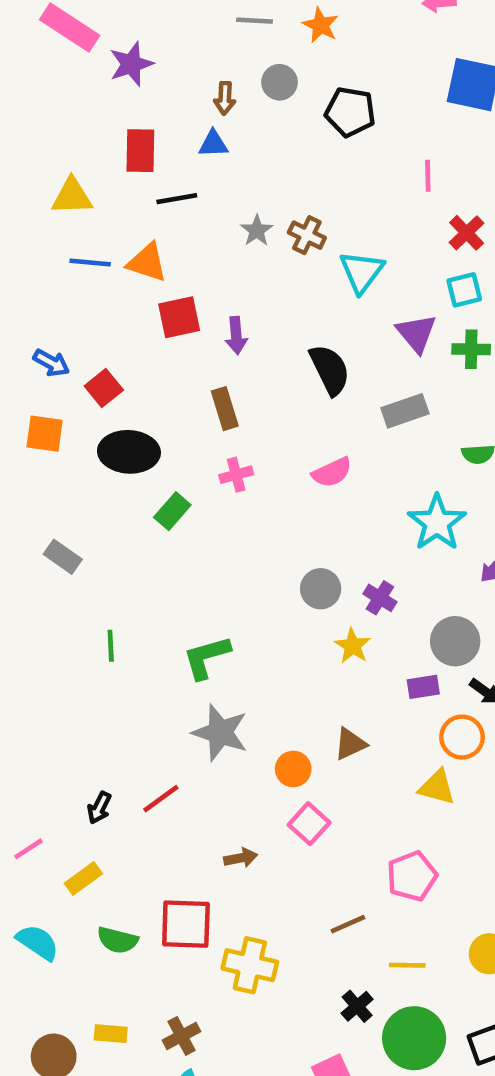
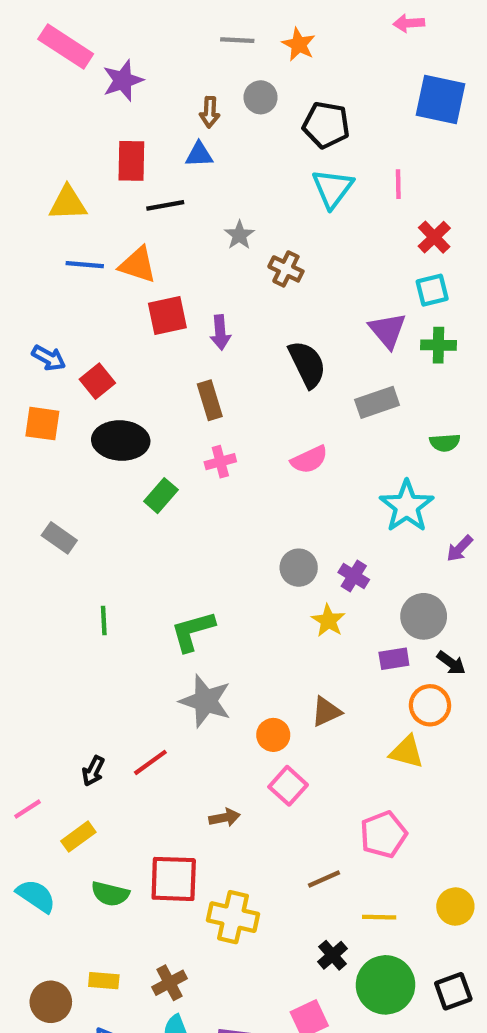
brown cross: (307, 235) -> (286, 269), moved
cyan triangle: (362, 272) -> (333, 188), moved

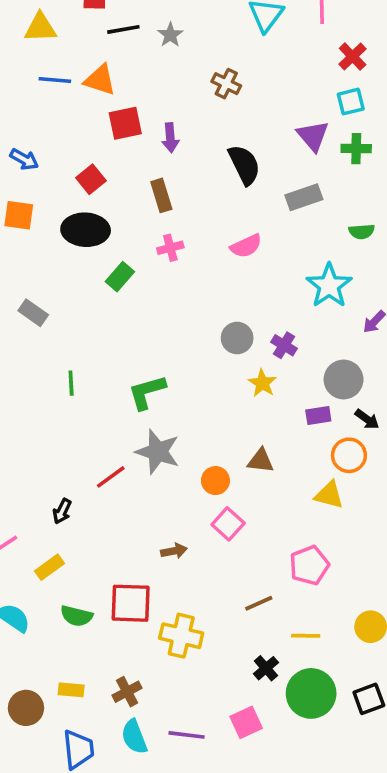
gray star: (239, 235) -> (170, 35), moved
red square: (97, 381) -> (91, 179), moved
brown triangle: (326, 712) -> (261, 461), turned 32
red line: (150, 762) -> (111, 477), moved

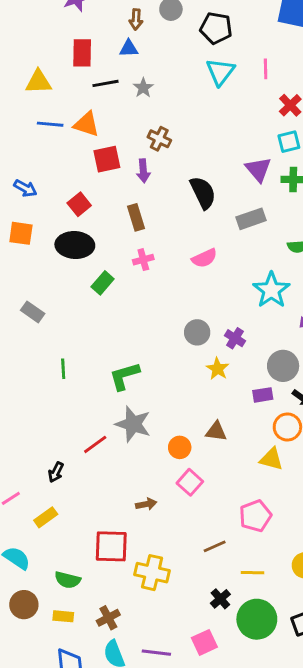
brown cross: (226, 84) -> (159, 139), moved
green semicircle: (77, 616) -> (68, 580), moved
brown circle: (26, 708) -> (24, 605), moved

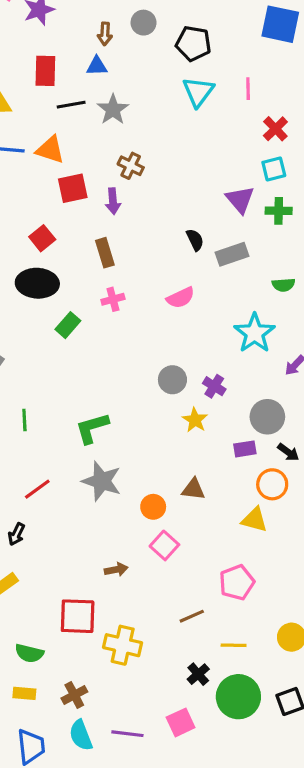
gray star: (143, 88) -> (113, 109), size x1.4
black semicircle: (203, 193) -> (195, 240), moved, size x0.6
red line: (95, 444) -> (37, 489), moved

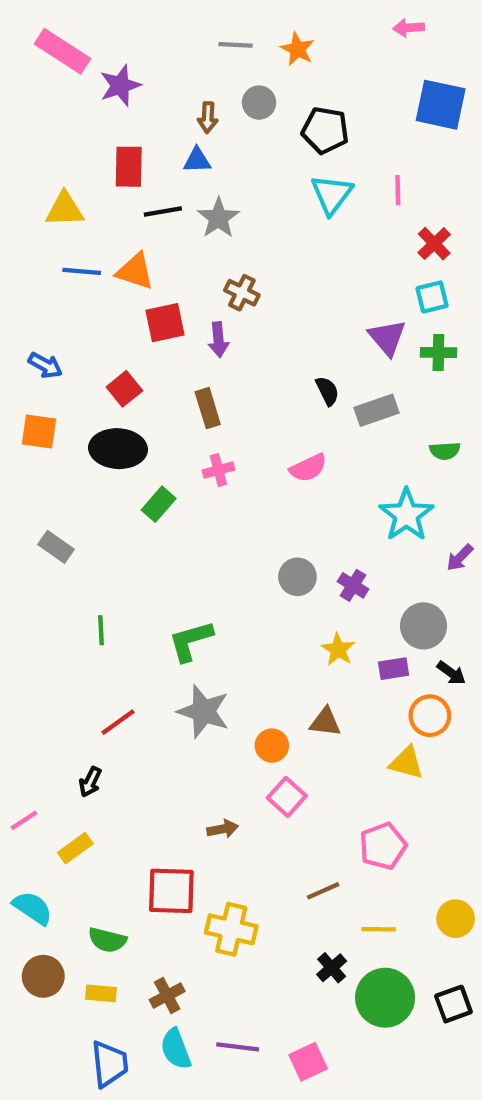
yellow star: (195, 420) -> (338, 649), moved
pink square: (181, 722) -> (308, 1062), moved

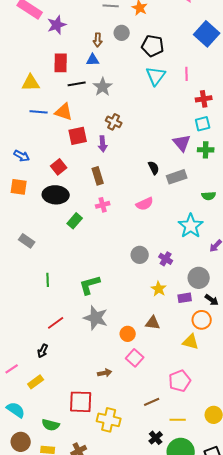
blue square: (441, 105) -> (207, 34), turned 30
red cross: (434, 244) -> (204, 99), turned 35

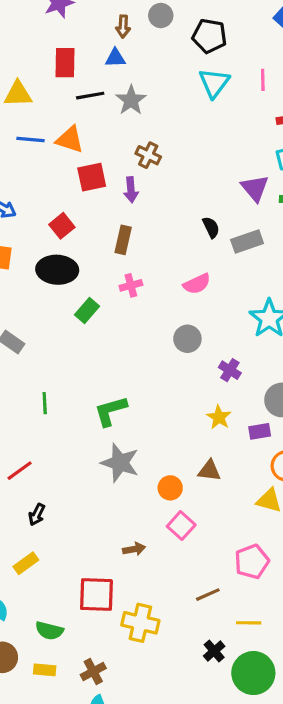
brown rectangle: (98, 176) -> (123, 240), turned 30
gray circle: (140, 255) -> (187, 339), moved
red line: (56, 323) -> (20, 471), moved

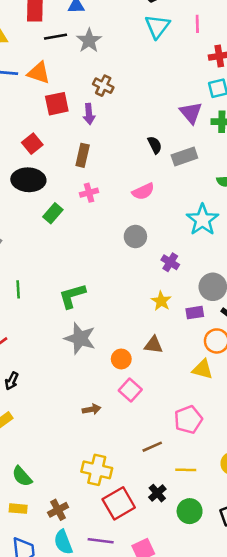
red square: (96, 595) -> (119, 503), moved, turned -32
green semicircle: (49, 631) -> (22, 476), turned 35
green circle: (253, 673) -> (190, 511), size x0.7

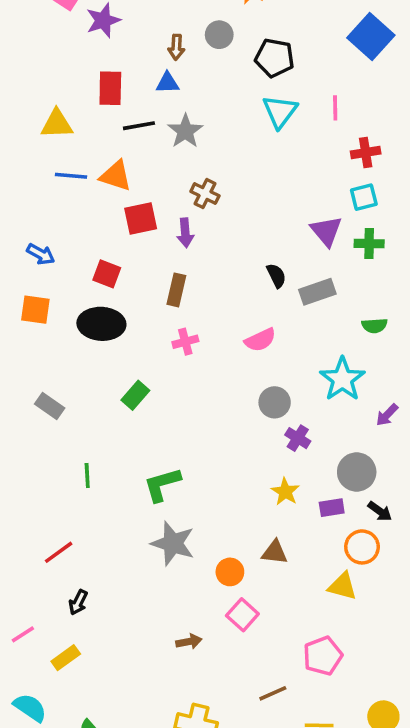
red square: (32, 144) -> (107, 274), turned -30
green rectangle: (53, 213) -> (135, 395), moved
gray circle: (135, 237) -> (275, 402), moved

